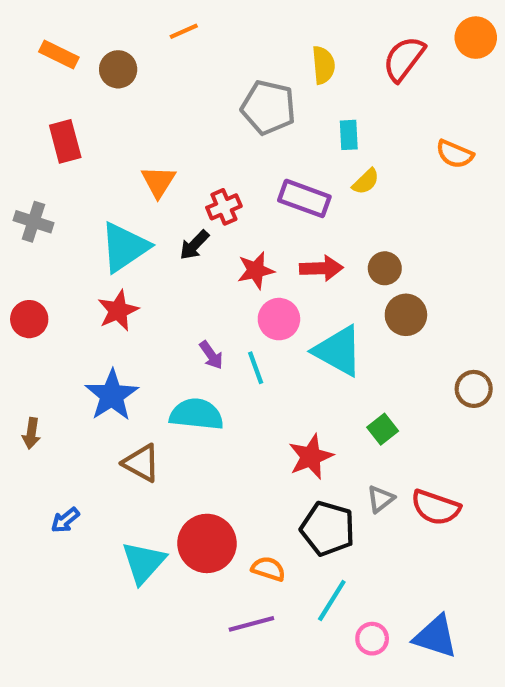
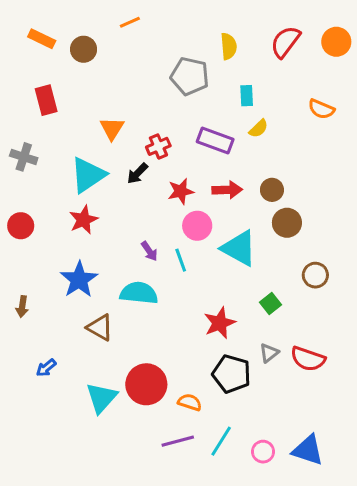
orange circle: (476, 38) -> (336, 42), moved
brown circle: (474, 389) -> (315, 275), moved
cyan line: (332, 601) -> (221, 441), moved

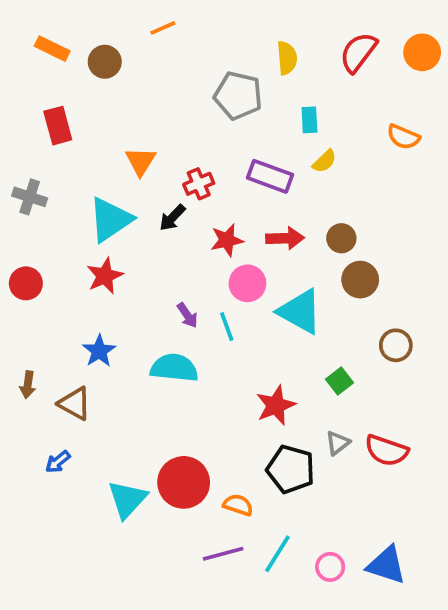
blue star: (79, 280) -> (99, 351), size x0.7
brown triangle: (100, 327) -> (75, 404), moved

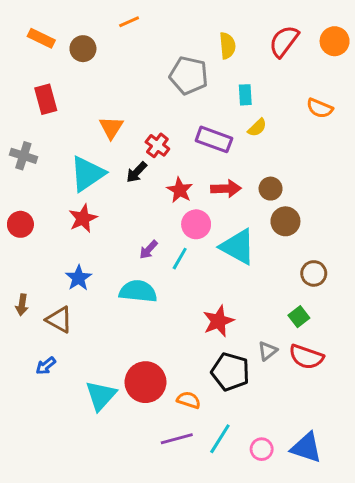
red cross: (199, 184) -> (157, 145), turned -30
red star: (227, 240) -> (180, 190), turned -30
purple arrow: (187, 315) -> (148, 250), turned 78
cyan line: (227, 327) -> (180, 259), turned 50
green square: (339, 381) -> (299, 317), moved

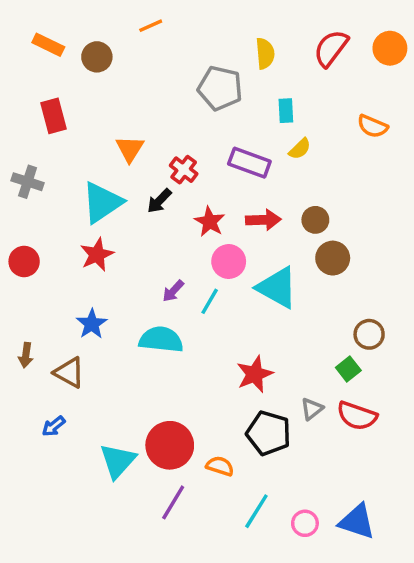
brown circle: (314, 273) -> (369, 334), moved
purple line: (177, 439) -> (173, 502), moved, turned -44

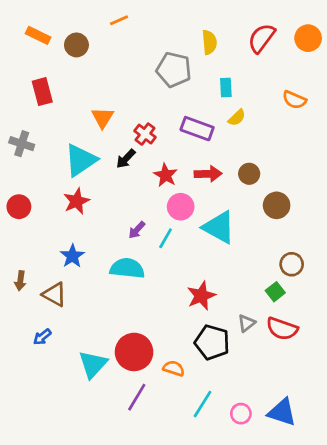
brown circle: (333, 258) -> (277, 205), moved

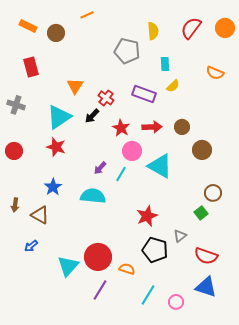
red star: (76, 201) -> (56, 147), turned -30
red semicircle: (282, 329) -> (206, 256), moved
blue triangle: (282, 412) -> (206, 287), moved

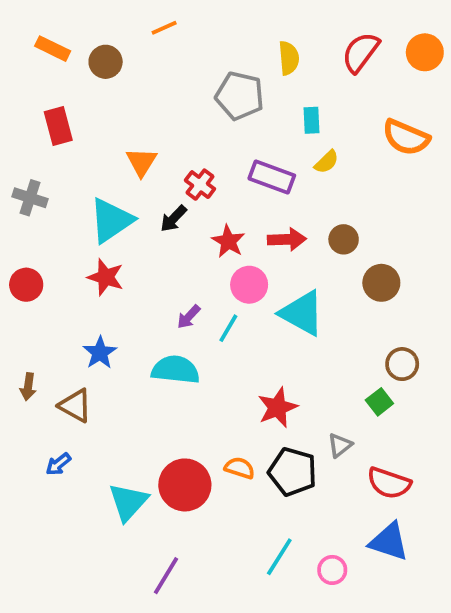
orange semicircle: (215, 73) -> (406, 137), size x1.4
orange semicircle: (127, 269) -> (240, 468), moved
purple line: (100, 290) -> (166, 576), moved

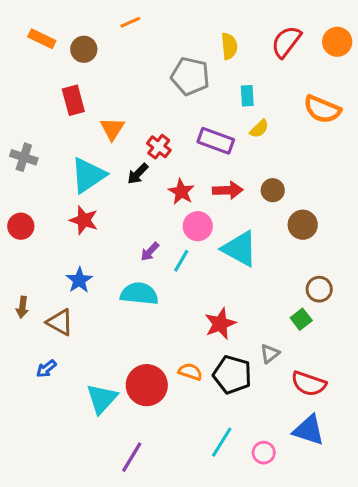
red rectangle: (58, 126) -> (73, 100), moved

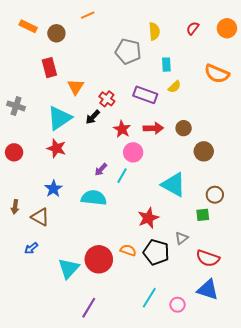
red semicircle: (286, 42) -> (193, 28), size x0.6
cyan triangle: (240, 249) -> (173, 185), moved
green square: (301, 319) -> (203, 215), turned 32

